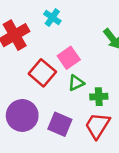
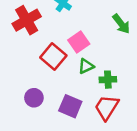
purple circle: (22, 115) -> (34, 98), size x0.6

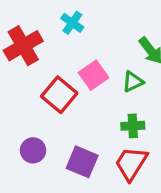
green triangle: (86, 66) -> (133, 82), moved

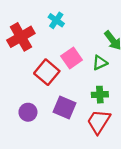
purple square: (82, 162) -> (65, 107), moved

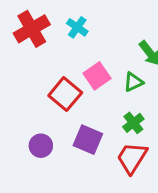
red cross: (21, 37) -> (32, 29), moved
green cross: (100, 95) -> (133, 123), turned -35

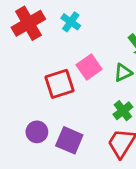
red square: (65, 94) -> (59, 84), turned 32
purple square: (88, 140) -> (69, 140), moved

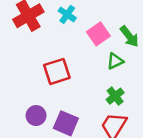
pink square: (89, 67) -> (98, 34), moved

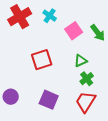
green triangle: (115, 61) -> (81, 61), moved
purple circle: (36, 116) -> (11, 97), moved

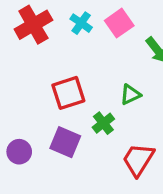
pink square: (74, 31) -> (119, 23), moved
green cross: (87, 79) -> (103, 123), moved
purple square: (49, 100) -> (65, 142), moved

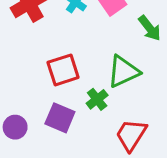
green triangle: (130, 95) -> (123, 71), size x1.6

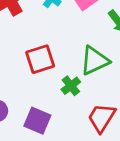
purple square: (60, 118) -> (37, 121), moved

